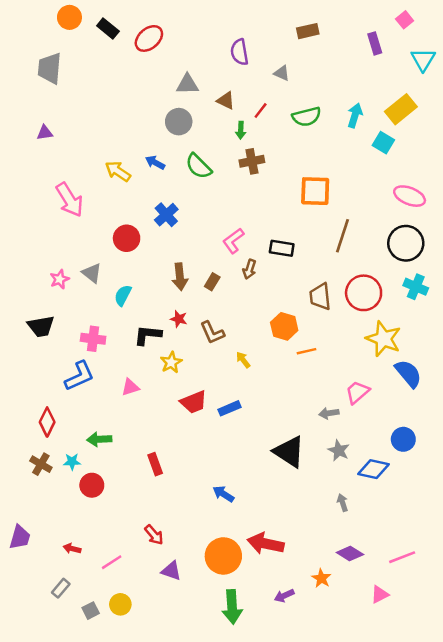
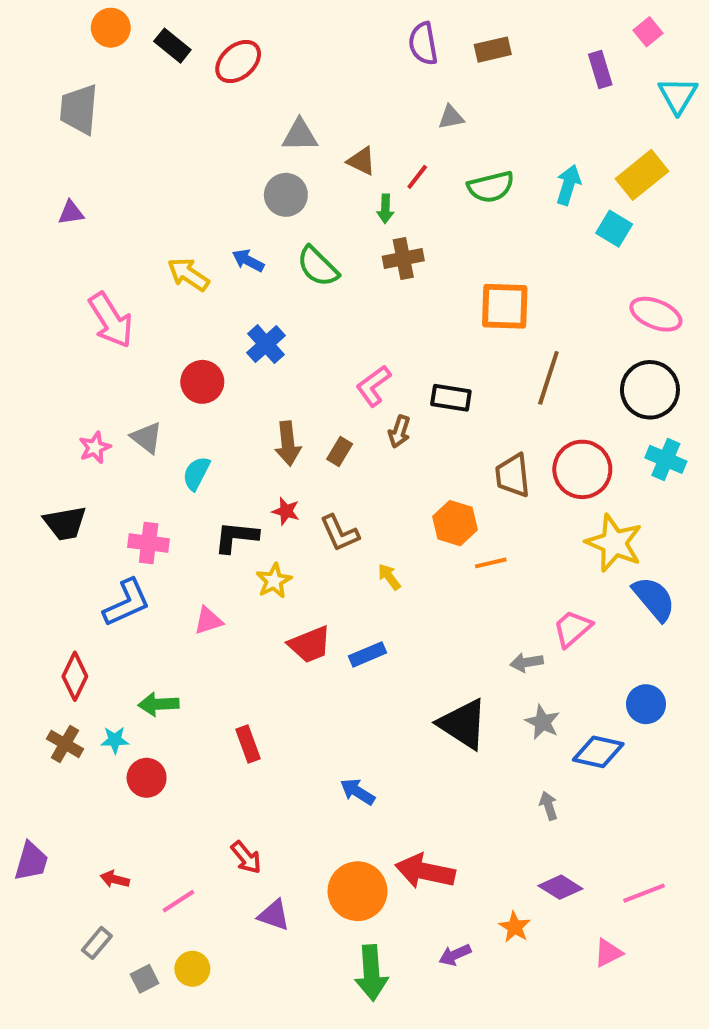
purple semicircle: (239, 52) -> (423, 44), moved
gray triangle: (282, 73) -> (451, 117), turned -35

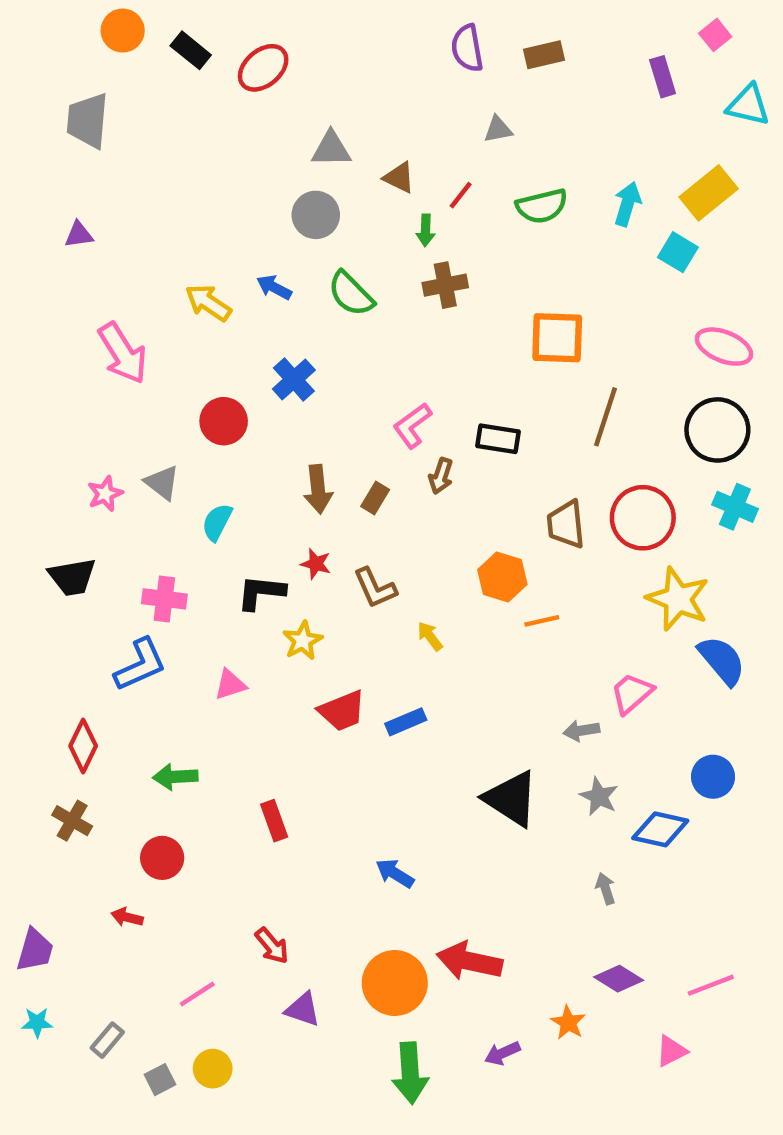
cyan triangle: (678, 95) -> (748, 105), turned -48
cyan star: (115, 740) -> (37, 1023), moved
red arrow: (115, 879) -> (127, 917), moved

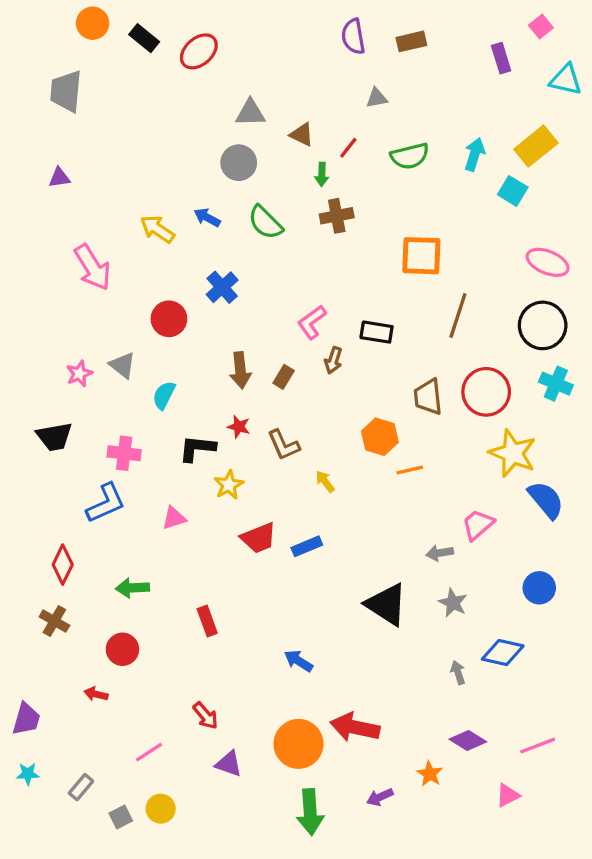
blue diamond: (660, 829) -> (503, 653), moved

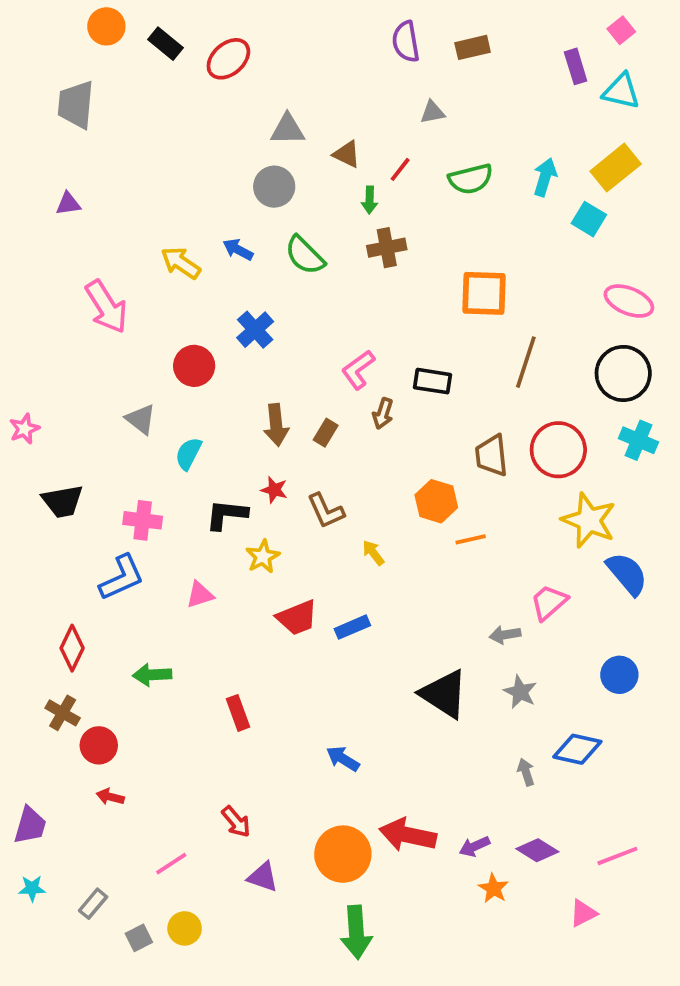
cyan triangle: (566, 80) -> (621, 91), moved
pink star: (79, 374) -> (24, 429), moved
red circle: (122, 649) -> (99, 745), moved
purple arrow: (380, 797) -> (474, 846), moved

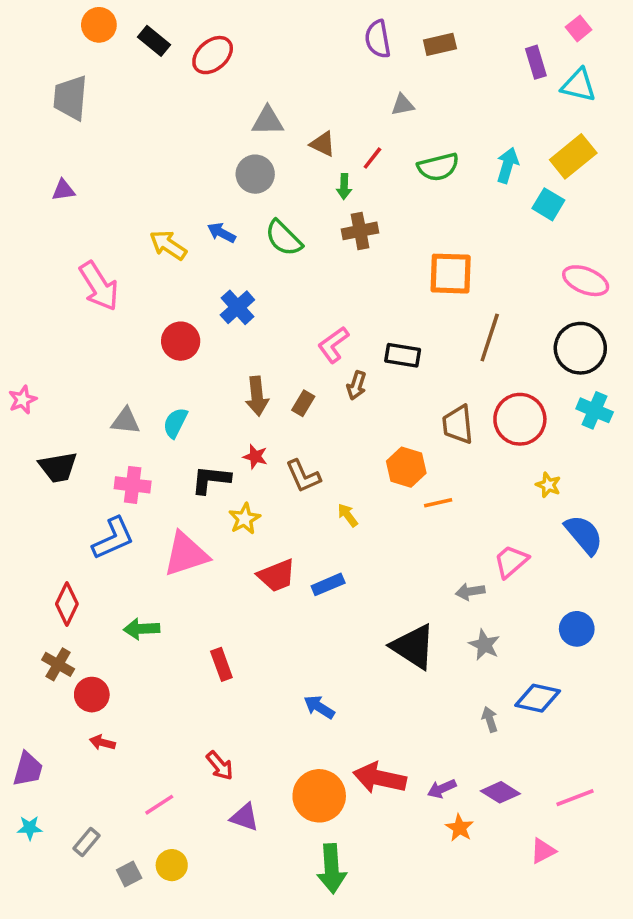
gray triangle: (141, 419) -> (126, 421), moved, turned -32
yellow star: (589, 520) -> (548, 485), size x0.5
pink triangle: (200, 595) -> (186, 554), size x1.8

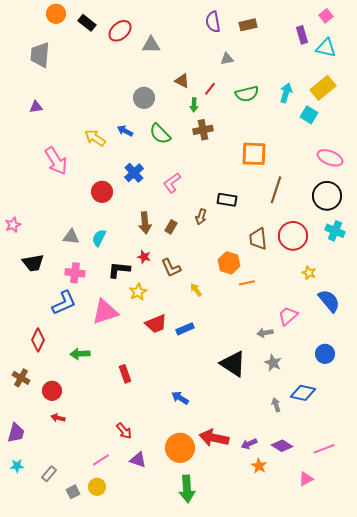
gray triangle: (268, 121) -> (151, 45), moved
pink L-shape: (333, 345) -> (172, 183), moved
brown cross: (58, 664) -> (21, 378), moved
pink line: (159, 805) -> (101, 460), moved

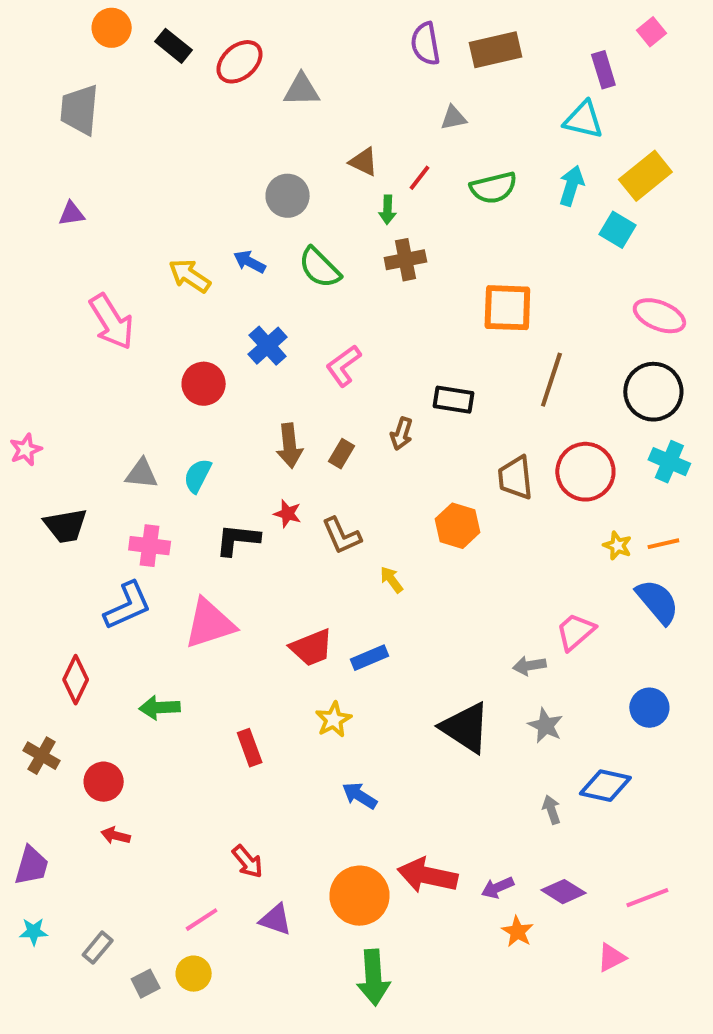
brown rectangle: (248, 25) -> (495, 50), size x1.4
cyan triangle: (326, 48) -> (583, 120), moved
orange line: (247, 283) -> (663, 544), moved
yellow star: (138, 292) -> (334, 720), moved

